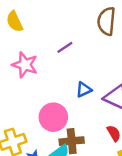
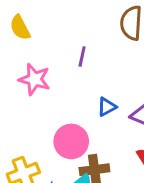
purple line: (65, 47) -> (82, 56), turned -42

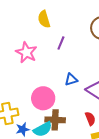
yellow semicircle: (20, 28) -> (44, 19), moved

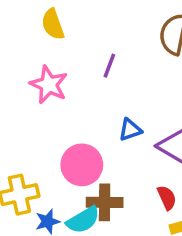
yellow semicircle: (44, 19) -> (53, 24), moved

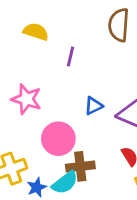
yellow semicircle: (53, 24) -> (36, 32), moved, turned 135
pink star: (49, 85) -> (26, 99), moved

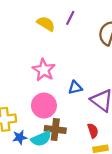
purple line: (71, 57) -> (70, 18), moved
pink star: (26, 99) -> (44, 70), moved

